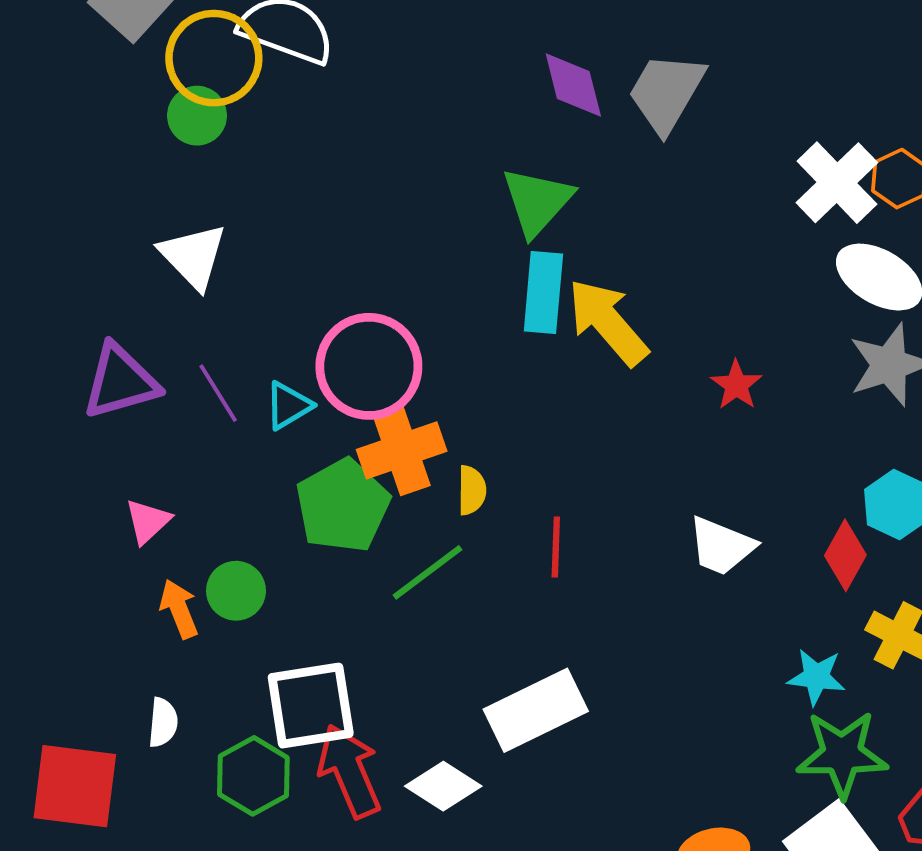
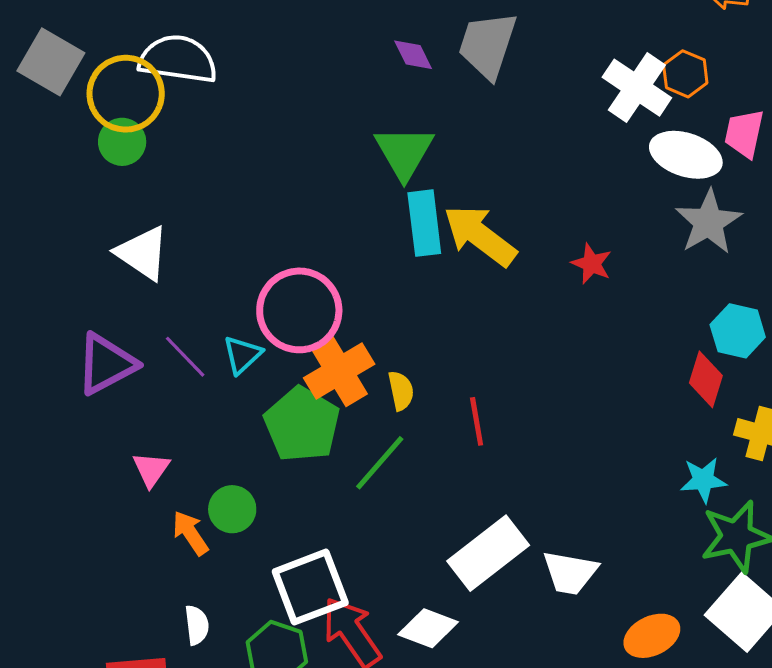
purple diamond: (573, 85) -> (413, 55), size x0.7
white trapezoid: (721, 546) -> (570, 573), moved

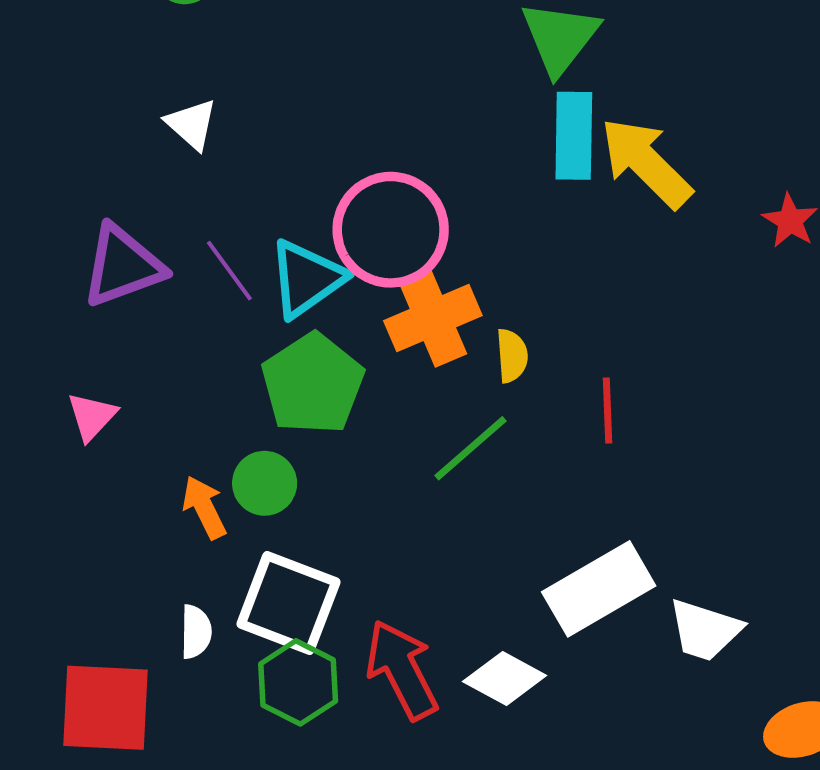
white triangle: (143, 253) -> (192, 124), size x0.7
cyan triangle: (242, 355) -> (307, 279), size x1.5
green pentagon: (302, 424) -> (313, 384), moved
pink triangle: (151, 469) -> (92, 416), moved
white square: (310, 587) -> (288, 603), moved, turned 34

